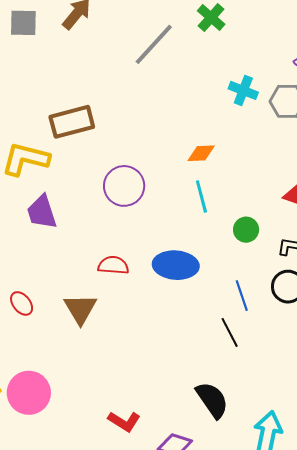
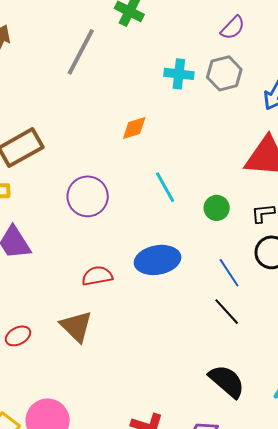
orange diamond: (201, 153) -> (134, 128), moved
red ellipse: (22, 303) -> (18, 336), turned -65

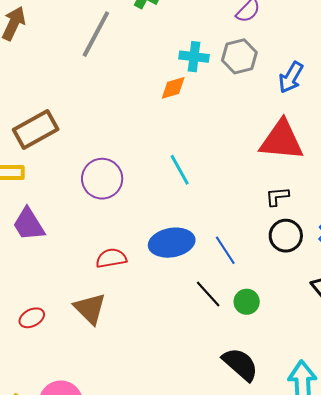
orange diamond: (134, 128) -> (173, 88), moved
green circle: (217, 208) -> (247, 302), moved
blue line: (229, 273) -> (225, 250), moved
black line: (227, 312) -> (208, 294), moved

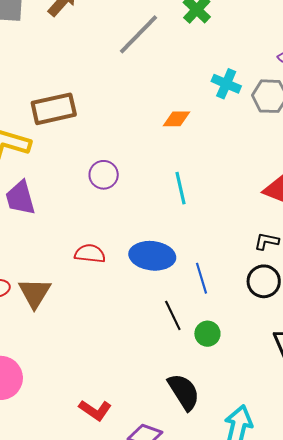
orange diamond: (173, 88) -> (177, 119), moved
purple circle: (102, 179) -> (104, 175), size x0.7
brown triangle: (90, 309) -> (35, 293), moved

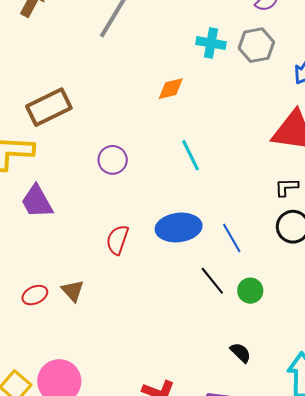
red semicircle: (90, 254) -> (117, 240), turned -64
brown triangle: (35, 293) -> (73, 291), size x0.7
black semicircle: (184, 392) -> (241, 353), size x0.6

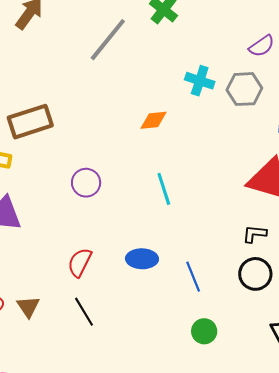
blue ellipse: (179, 227) -> (142, 259), size x0.7
black line: (212, 281) -> (84, 312), moved

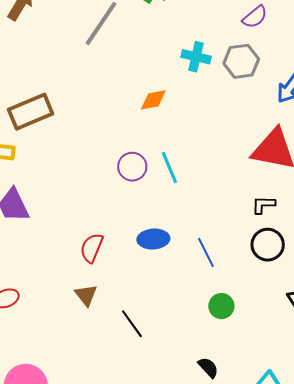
purple circle: (86, 183) -> (132, 167), moved
brown triangle: (28, 307) -> (86, 295), moved
black line: (84, 312) -> (132, 324), moved

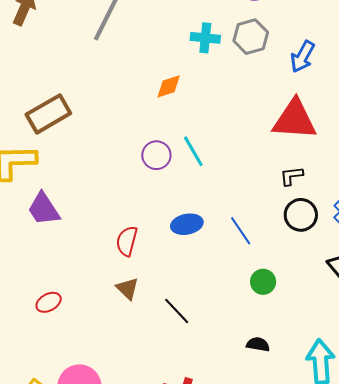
black semicircle: (208, 367) -> (258, 344), turned -30

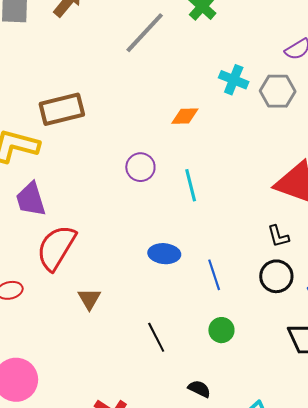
purple circle: (156, 155) -> (140, 167), moved
black L-shape: (291, 176) -> (278, 236), turned -115
red semicircle: (127, 241) -> (56, 248), moved, size x1.6
black line: (177, 311) -> (156, 337), moved

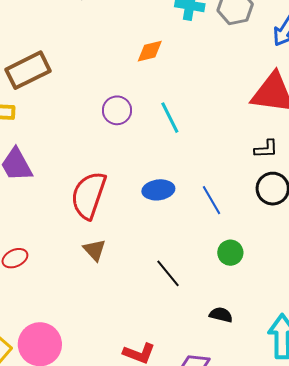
black L-shape: (278, 236) -> (266, 149), turned -65
red semicircle: (56, 248) -> (89, 195), moved

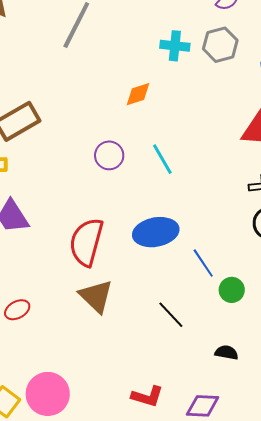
blue ellipse: (158, 190) -> (156, 232), size x1.4
blue line: (212, 200) -> (203, 263), moved
brown triangle: (95, 250) -> (96, 296), size x1.5

